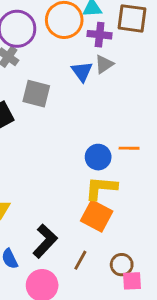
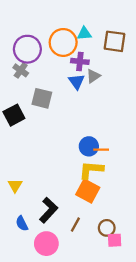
purple cross: (100, 35) -> (80, 61), moved
orange line: (129, 148) -> (101, 150), moved

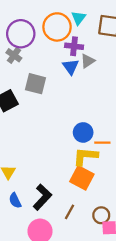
cyan triangle: (84, 34) -> (79, 18), turned -48
orange line: (101, 150) -> (102, 143), moved
blue semicircle: (22, 223) -> (15, 201), moved

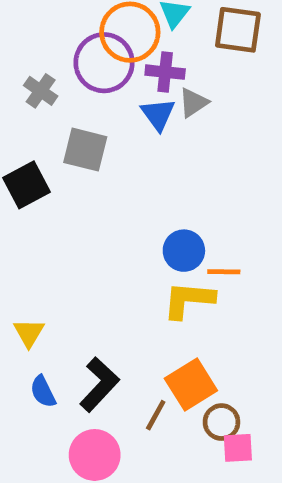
purple circle: (21, 34) -> (104, 63), moved
orange square: (82, 178) -> (191, 384), moved, turned 30

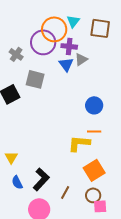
blue circle: (184, 251) -> (94, 105), moved
orange square: (191, 384) -> (94, 170), moved

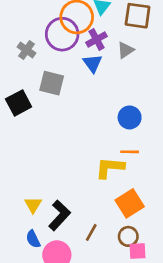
purple cross: (69, 46) -> (97, 39), turned -35
gray triangle: (81, 59) -> (126, 50), moved
yellow triangle: (11, 157) -> (33, 205), moved
blue semicircle: (17, 182) -> (33, 239), moved

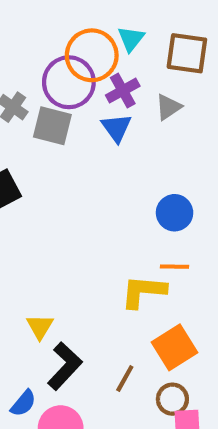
gray square: (52, 83) -> (52, 126), moved
yellow triangle: (33, 205) -> (40, 327), moved
brown line: (91, 232) -> (125, 378), moved
blue semicircle: (33, 239) -> (23, 403), turned -114

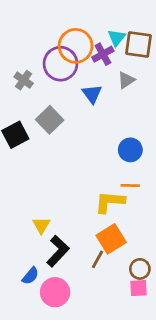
cyan triangle: (131, 39) -> (117, 38), moved
purple cross: (123, 91) -> (103, 54), moved
gray square: (52, 126) -> (50, 120), moved, turned 32
orange square: (175, 347) -> (111, 239), moved
brown circle: (172, 399) -> (140, 269), moved

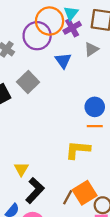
cyan triangle: (117, 38) -> (71, 13), moved
orange line: (130, 185) -> (95, 126), moved
orange square: (111, 239) -> (85, 193), moved

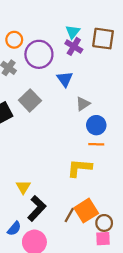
orange circle: (50, 21) -> (14, 40), moved, size x0.6
purple cross: (72, 28) -> (74, 46), turned -30
gray triangle: (91, 49) -> (83, 104), moved

